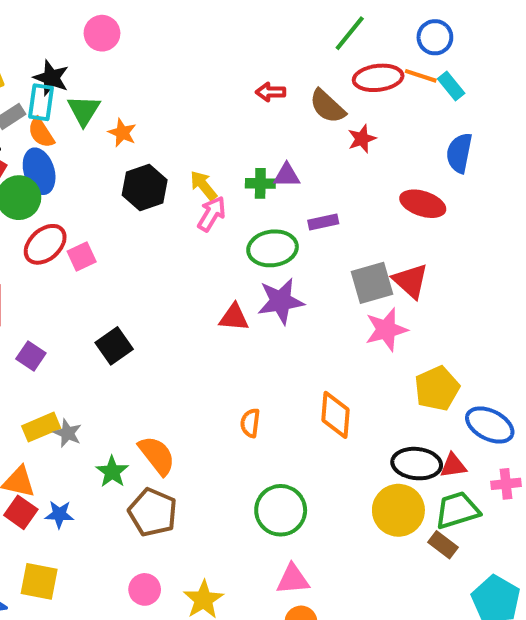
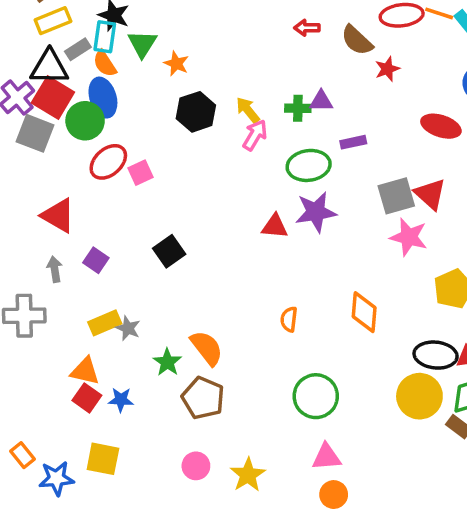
pink star: (386, 330) -> (409, 237), turned 30

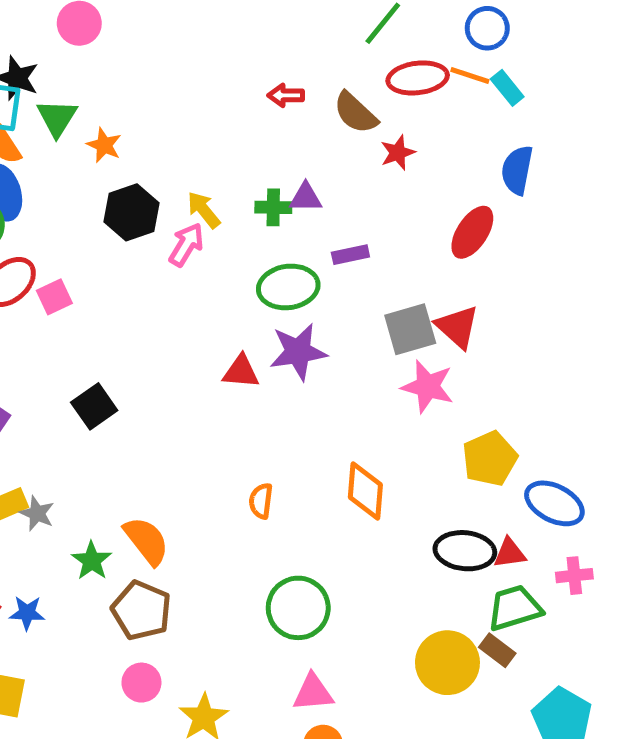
red ellipse: (441, 126) -> (472, 232), turned -75
pink arrow: (255, 135) -> (186, 245), moved
yellow circle: (419, 396) -> (447, 663), moved
pink circle: (196, 466) -> (141, 683), moved

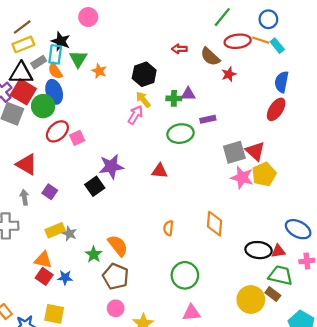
black hexagon: (132, 212) -> (144, 74), moved
red ellipse: (472, 232) -> (276, 109), moved
purple star: (298, 352) -> (111, 167), moved
yellow pentagon: (490, 459) -> (264, 174), moved
green trapezoid: (515, 608) -> (280, 275), turned 30

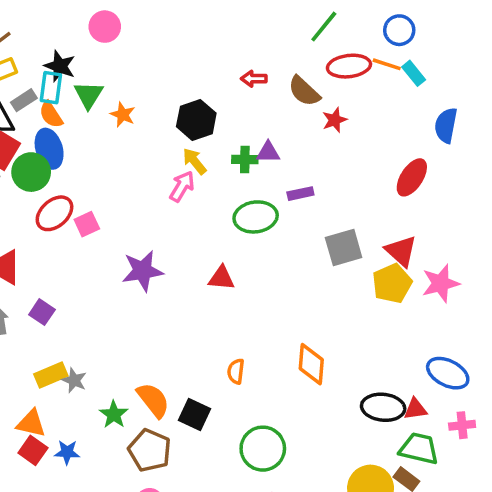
blue semicircle: (282, 82) -> (446, 125), moved
red triangle: (255, 151) -> (401, 251), moved
pink star: (242, 178) -> (441, 283), moved, turned -30
black square: (95, 186) -> (195, 414), moved, turned -30

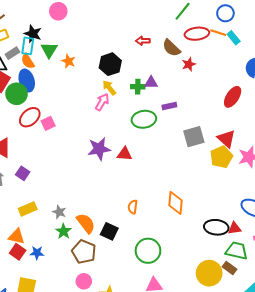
purple star: (142, 271) -> (99, 149), moved
gray star: (74, 380) -> (59, 212), moved

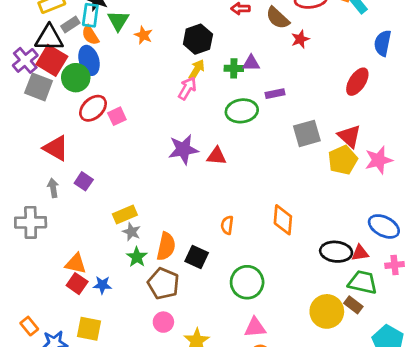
yellow arrow: (109, 88) -> (197, 70), turned 70
yellow rectangle: (28, 209) -> (125, 214), moved
orange semicircle: (86, 223) -> (166, 246), turned 50

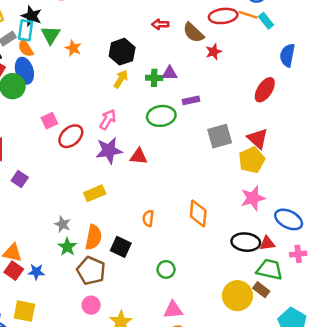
pink arrow: (187, 88) -> (108, 120), moved
red ellipse: (93, 108) -> (71, 136), moved
pink star: (379, 160) -> (253, 198), moved
yellow rectangle: (125, 214) -> (95, 193), moved
green circle: (247, 282) -> (166, 269), size x0.6

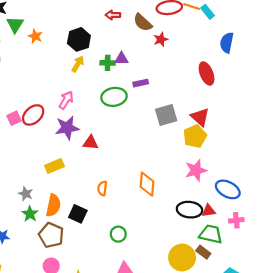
red ellipse: (265, 90) -> (207, 73), turned -55
pink square: (49, 121) -> (14, 118), moved
red triangle: (139, 156) -> (91, 143), moved

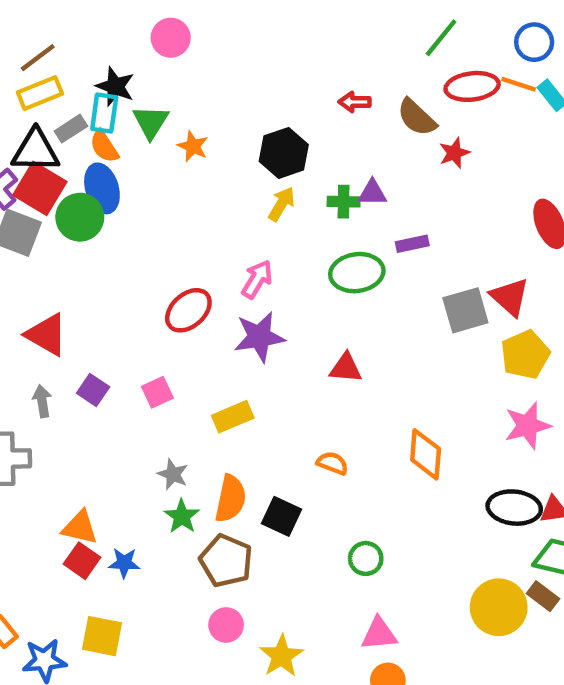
red triangle: (200, 117) -> (510, 297), moved
pink square: (14, 118) -> (157, 392), moved
red triangle: (91, 143) -> (346, 368), moved
orange semicircle: (102, 188) -> (332, 463), turned 104

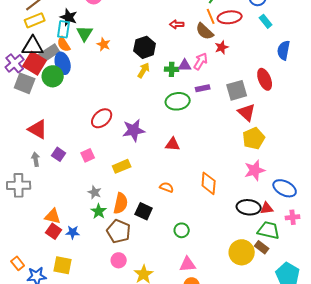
orange line: (519, 84) -> (211, 16), moved, turned 49
gray rectangle: (71, 129) -> (49, 53), moved, size x1.5
pink arrow: (257, 279) -> (201, 61), moved
gray square: (465, 310) -> (237, 90), moved

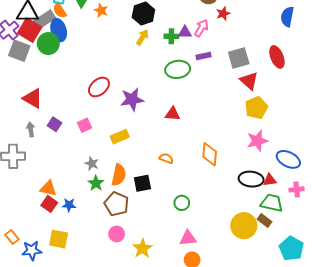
red ellipse: (265, 79) -> (277, 57), moved
black square: (144, 211) -> (142, 183), turned -36

